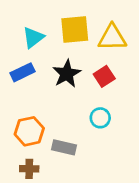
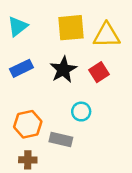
cyan triangle: (33, 38) -> (18, 26), moved
cyan circle: (100, 118) -> (81, 112), moved

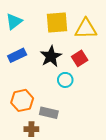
cyan circle: (81, 112) -> (65, 80), moved
brown cross: (28, 160) -> (31, 129), moved

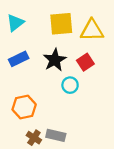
gray rectangle: (49, 113) -> (56, 135), moved
brown cross: (31, 129) -> (34, 138), turned 32

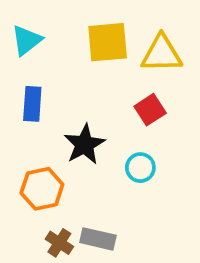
blue rectangle: (19, 59) -> (32, 104), turned -60
black star: (55, 60) -> (84, 144), moved
cyan circle: (70, 85) -> (140, 168), moved

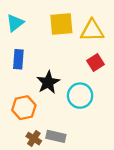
red square: (150, 110) -> (95, 63), moved
cyan circle: (140, 168) -> (80, 96), size x1.5

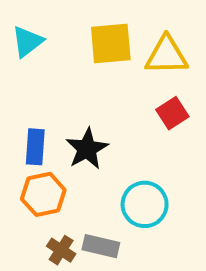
blue rectangle: (18, 59) -> (35, 147), moved
cyan circle: (80, 96) -> (145, 204), moved

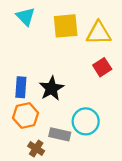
cyan triangle: (27, 42) -> (26, 17), moved, turned -36
gray rectangle: (101, 246) -> (60, 134), moved

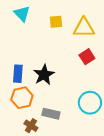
yellow square: (66, 26) -> (56, 22), size x0.6
cyan circle: (86, 121) -> (90, 103), moved

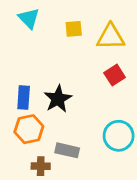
brown cross: (31, 126) -> (41, 166), turned -32

